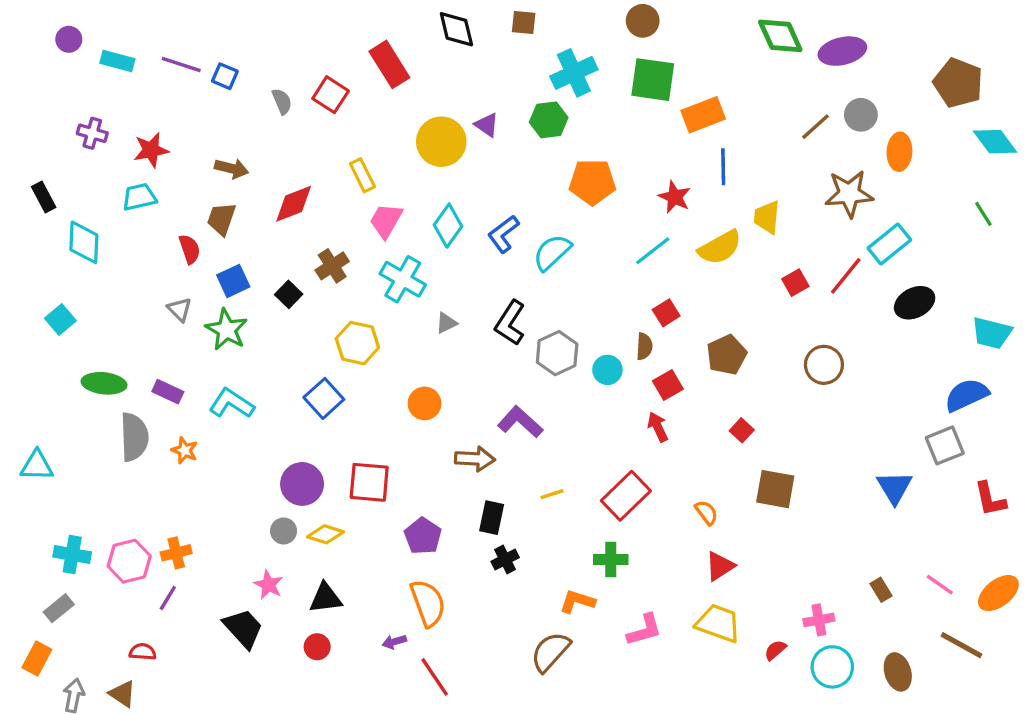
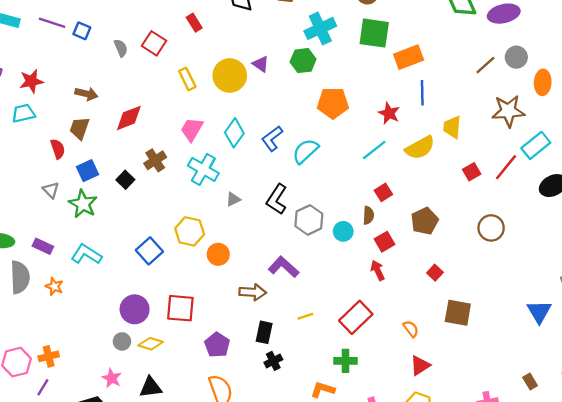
red rectangle: (389, 64) -> (194, 23), size x0.6
yellow rectangle: (362, 175) -> (187, 79), moved
yellow hexagon: (357, 343) -> (190, 231), moved

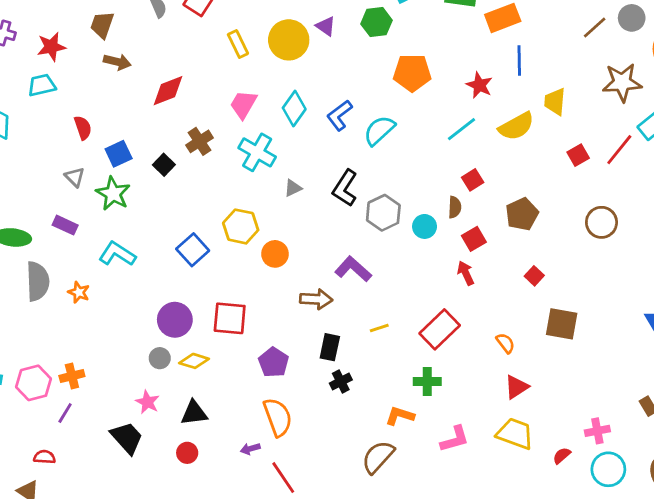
brown trapezoid: (80, 128) -> (102, 25), moved
purple rectangle: (43, 246) -> (65, 225), moved

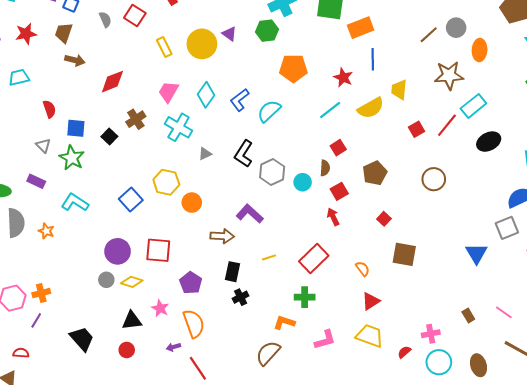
red star: (51, 47) -> (26, 34), moved
blue square: (119, 154) -> (76, 128), turned 30
pink star: (147, 402) -> (160, 308), moved

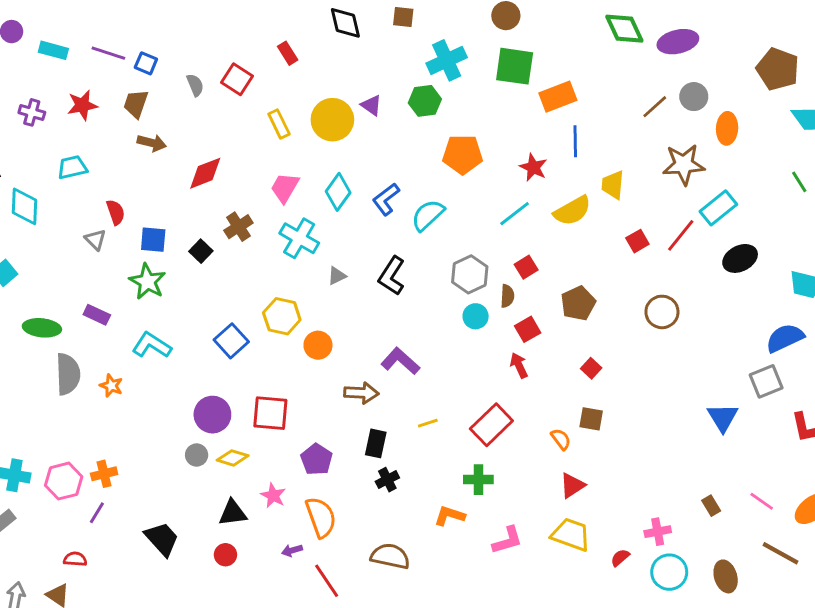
gray triangle: (43, 146) -> (95, 240), moved
gray hexagon: (272, 172) -> (470, 274), moved
brown square: (404, 254) -> (591, 419), moved, size x0.7
brown semicircle: (268, 353) -> (390, 556), moved, turned 60

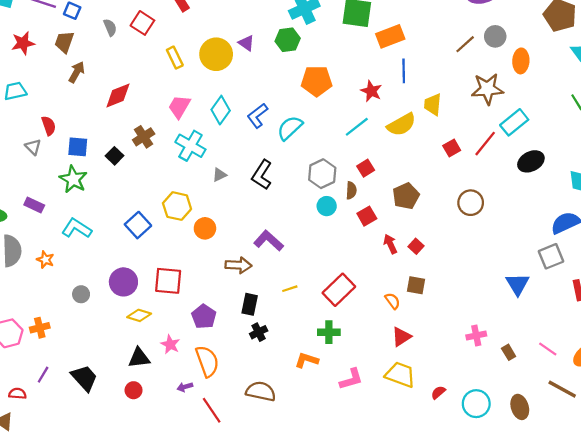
brown arrow: (152, 143) -> (77, 72), turned -75
red arrow: (519, 365) -> (390, 244), moved
gray circle: (197, 455) -> (81, 294), moved
purple line: (97, 513) -> (43, 375), moved
pink cross: (658, 532) -> (476, 336), moved

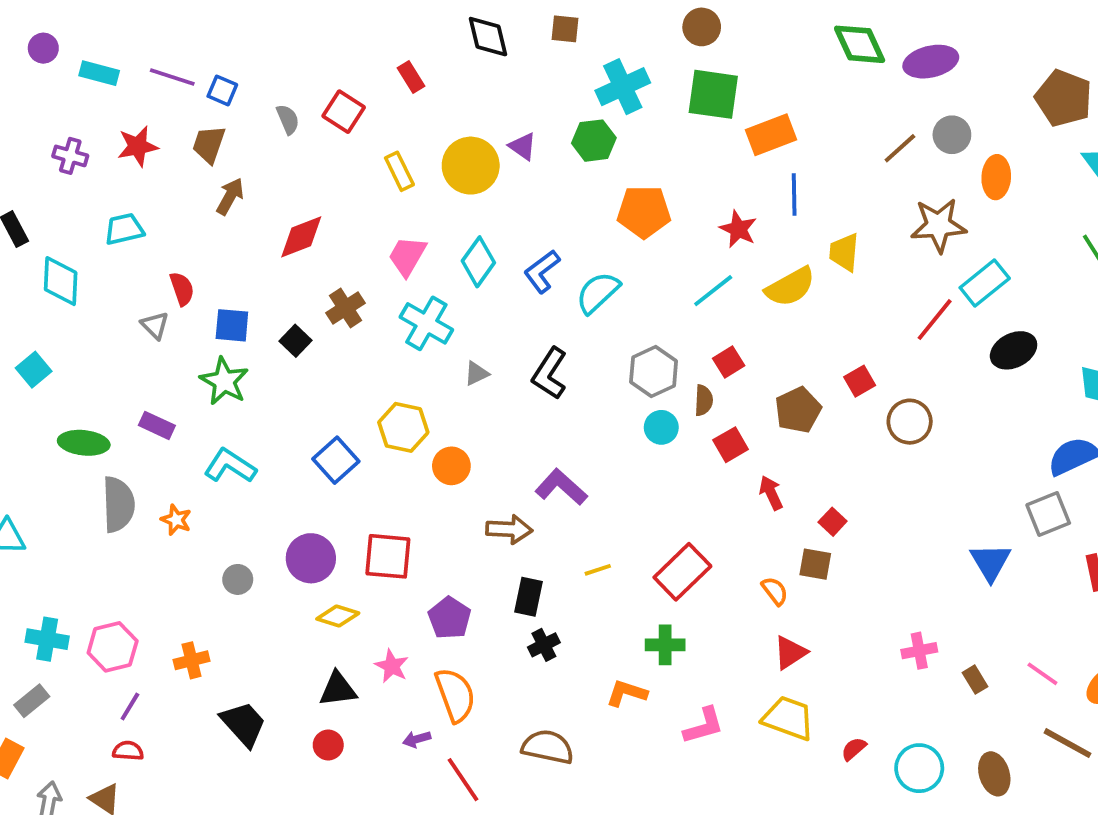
red square: (452, 148) -> (860, 381), moved
red square: (416, 246) -> (833, 522), moved
orange cross: (40, 328) -> (192, 660), moved
purple line: (43, 375) -> (130, 707), moved

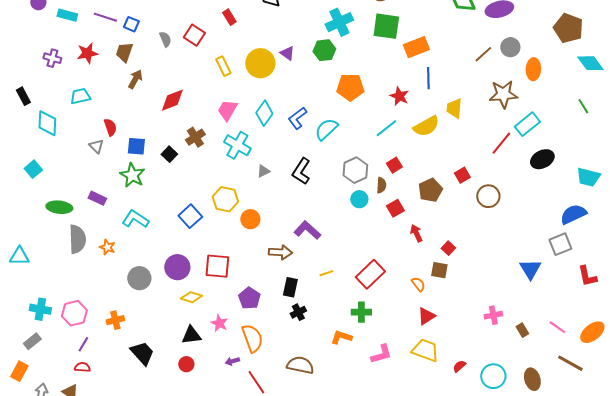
gray circle: (238, 579) -> (139, 278), size x1.5

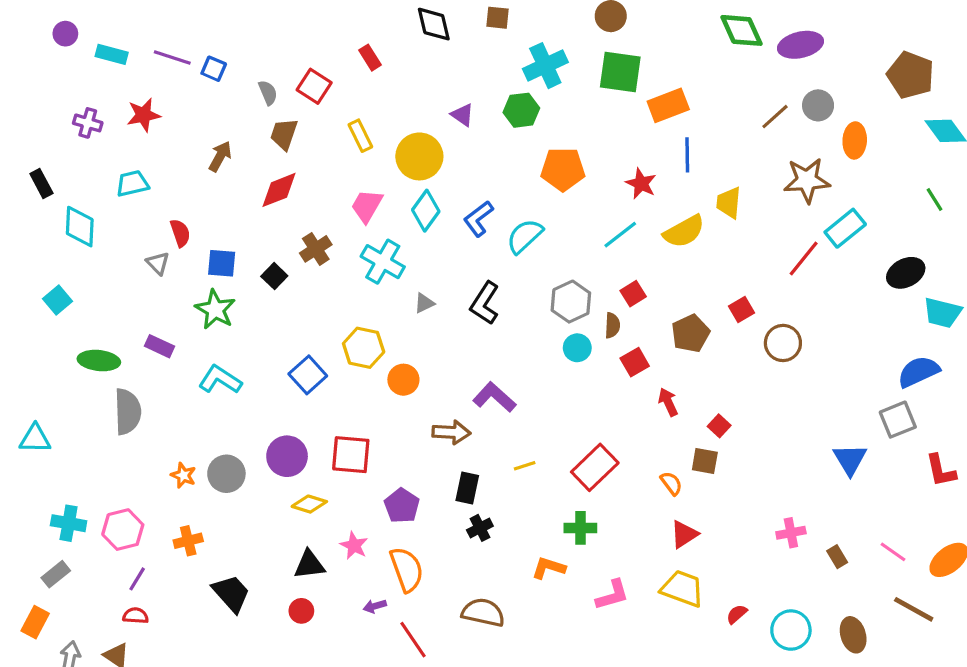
brown trapezoid: (124, 52) -> (284, 134), moved
yellow circle: (260, 63) -> (419, 156), moved
black ellipse: (542, 159) -> (906, 273), moved
orange star: (107, 247) -> (183, 475), moved

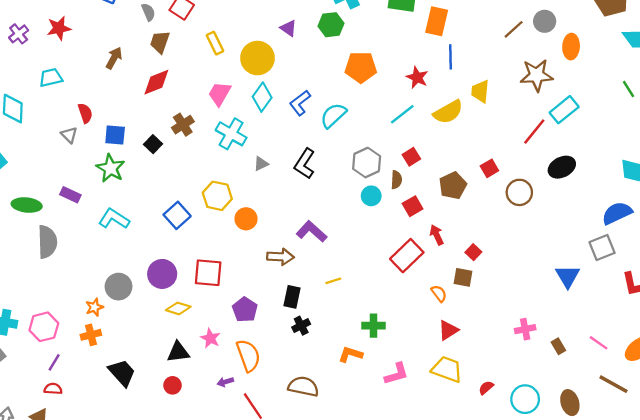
orange rectangle: (668, 105) -> (437, 21), turned -56
purple cross: (88, 123) -> (19, 34), turned 36
black ellipse: (906, 273) -> (562, 167), moved
red rectangle: (595, 467) -> (407, 256), moved
orange star: (183, 475) -> (94, 307), moved, turned 30

